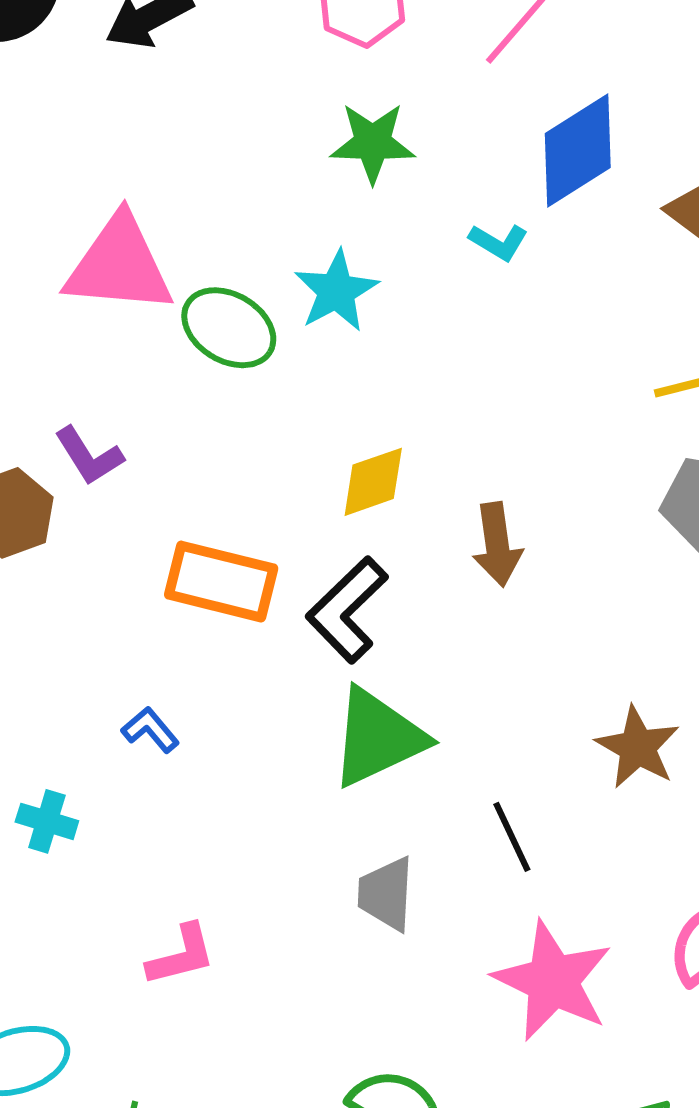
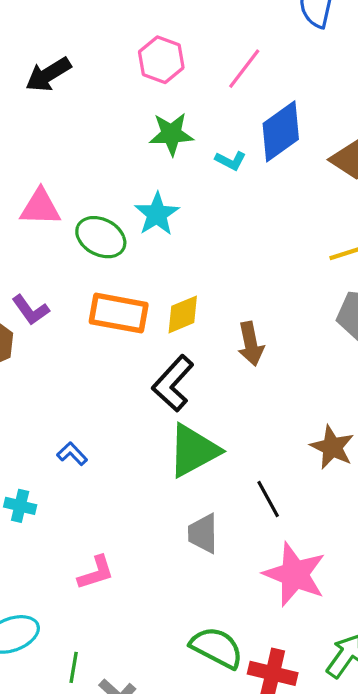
cyan L-shape: (499, 242) -> (231, 161), moved
pink triangle: (119, 265) -> (40, 207), size x0.7
orange rectangle: (221, 582) -> (119, 313), moved

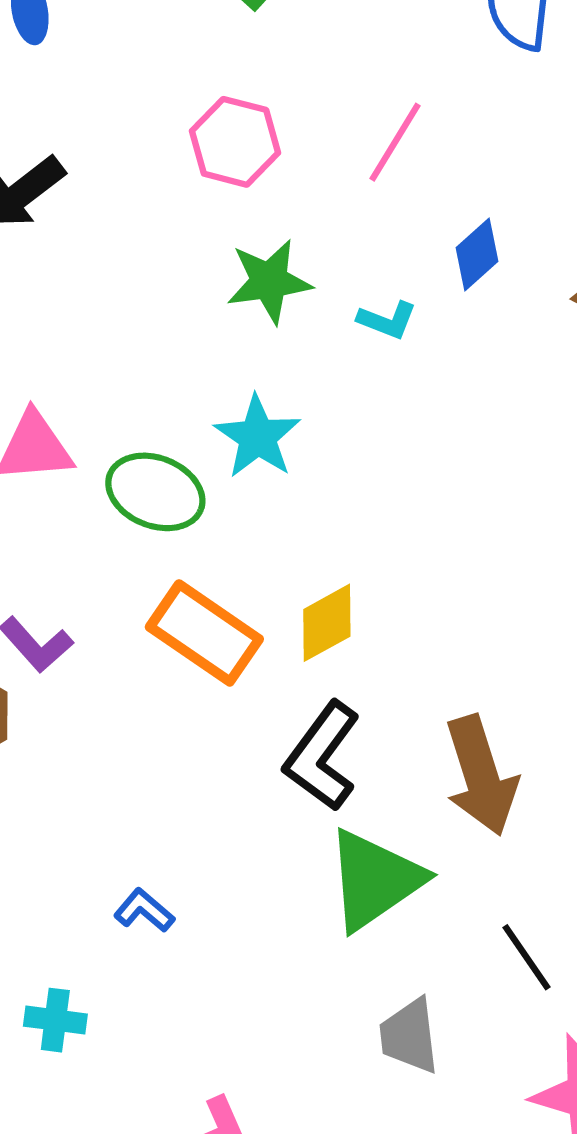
blue diamond: (281, 131) -> (477, 254), size x0.6
orange rectangle: (119, 313) -> (204, 633), turned 30
brown arrow: (251, 344) -> (481, 776), moved, size x1.4

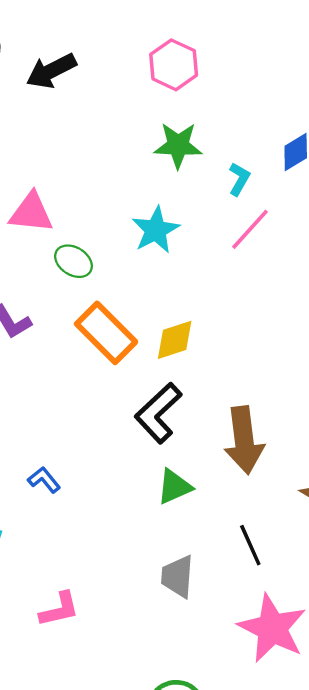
pink line: (395, 142) -> (250, 229), moved
cyan L-shape: (387, 320) -> (239, 179), turned -92
green ellipse: (155, 492) -> (74, 261), moved, size x0.7
green triangle: (375, 880) -> (174, 487), size x0.6

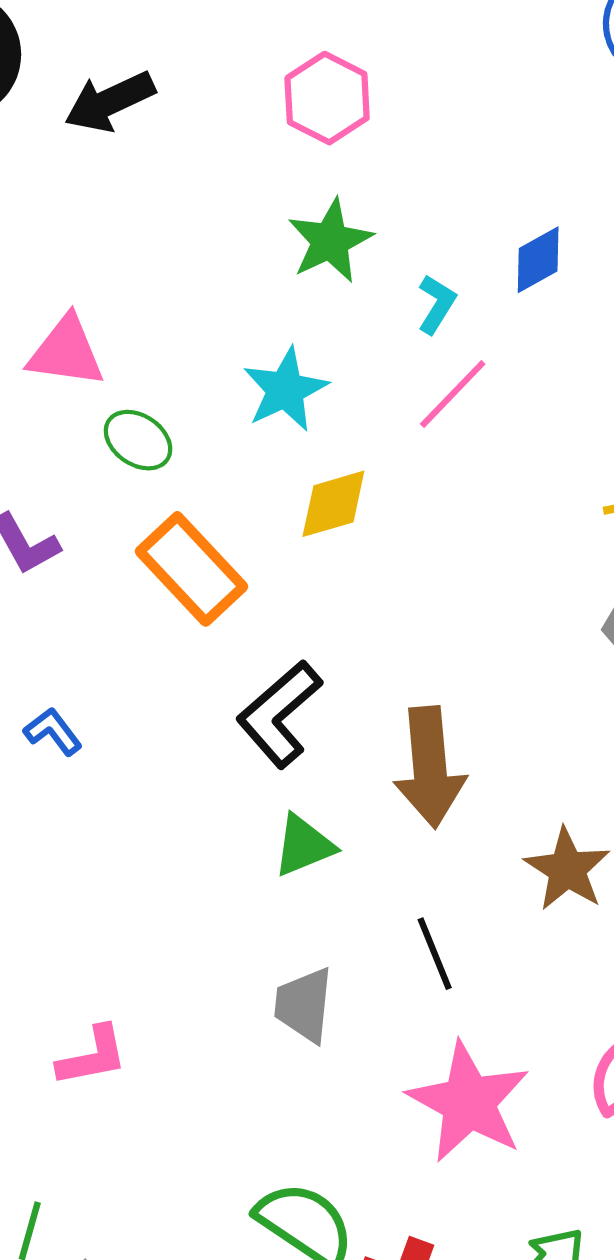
green star: (178, 145) -> (330, 241), turned -30
yellow diamond: (175, 340) -> (333, 504), moved
blue L-shape: (44, 480) -> (53, 732), moved

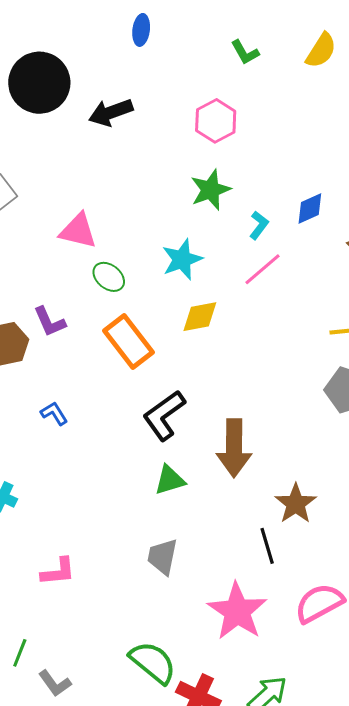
black line: (435, 954) -> (267, 546), moved

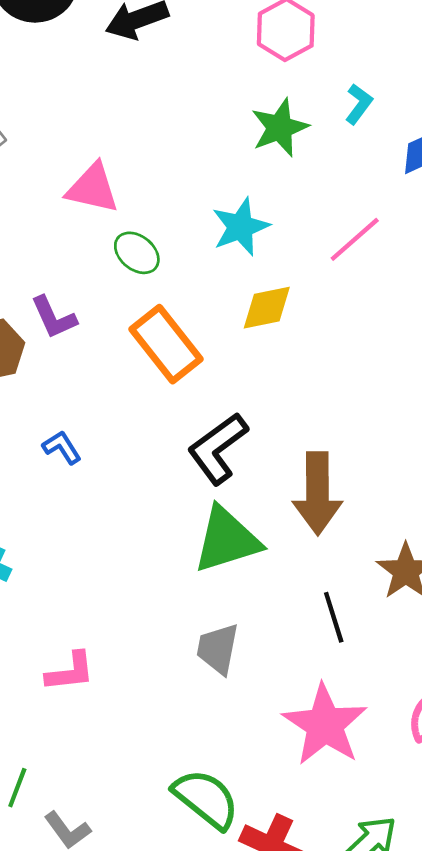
cyan L-shape: (259, 225) -> (359, 104), moved
green triangle: (170, 480) -> (227, 540), size x1.6
black line: (267, 546) -> (334, 617), moved

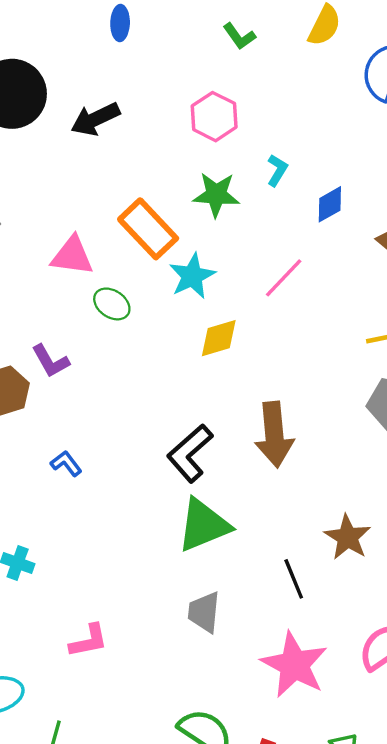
green star: (280, 128) -> (216, 195), turned 30
orange rectangle: (166, 344) -> (148, 229), moved
brown arrow: (318, 493) -> (274, 434), moved

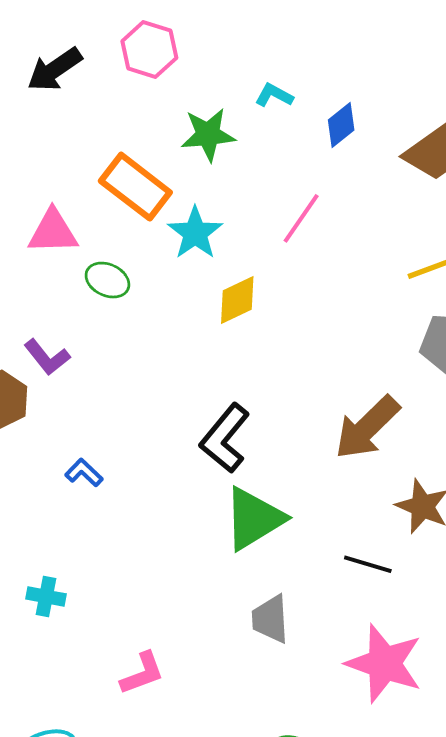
pink hexagon: (214, 117) -> (149, 50), moved
cyan L-shape: (277, 170) -> (274, 95), turned -84
brown arrow: (274, 434) -> (367, 428), moved, turned 60
black line: (294, 579) -> (368, 564), turned -42

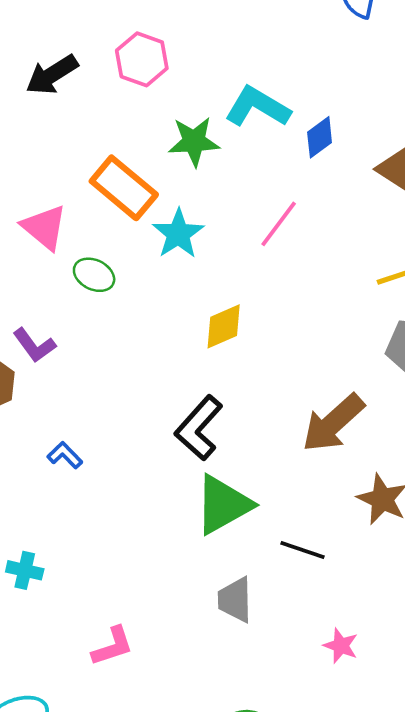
cyan L-shape: (274, 95) -> (257, 107), size x1.8
pink triangle: (53, 232) -> (44, 227), turned 39
yellow diamond: (237, 300) -> (224, 326), moved
black line: (368, 564) -> (302, 550), moved
pink star: (384, 663) -> (341, 646), size x0.5

